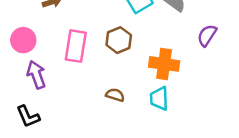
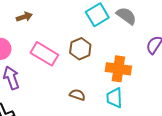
pink rectangle: (76, 46) -> (44, 54), turned -68

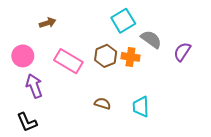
gray semicircle: (126, 16) -> (151, 39), moved
orange cross: (118, 69) -> (130, 57), moved, size x0.7

